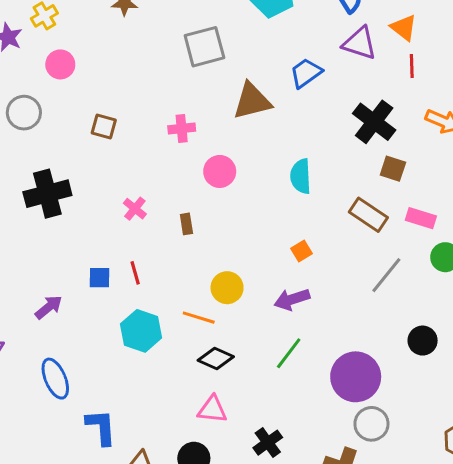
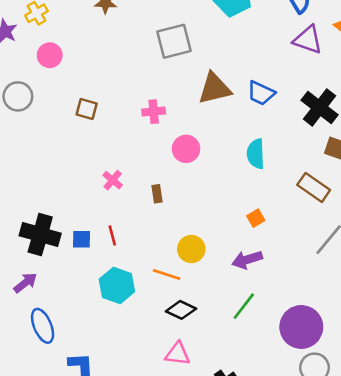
blue trapezoid: (306, 73) -> (261, 93), moved, turned -120
black cross: (47, 194) -> (40, 235), moved, turned 30
purple arrow: (49, 307) -> (25, 283), moved

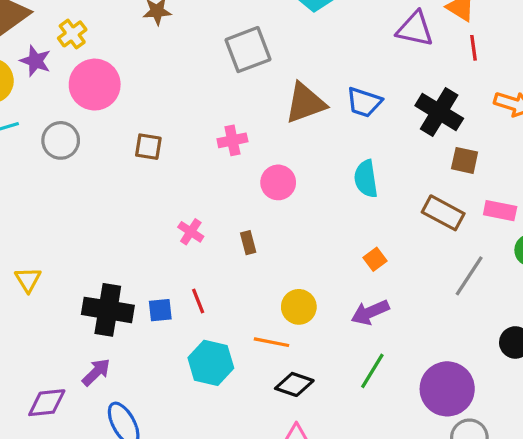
pink circle: (50, 55) -> (95, 85), size x1.6

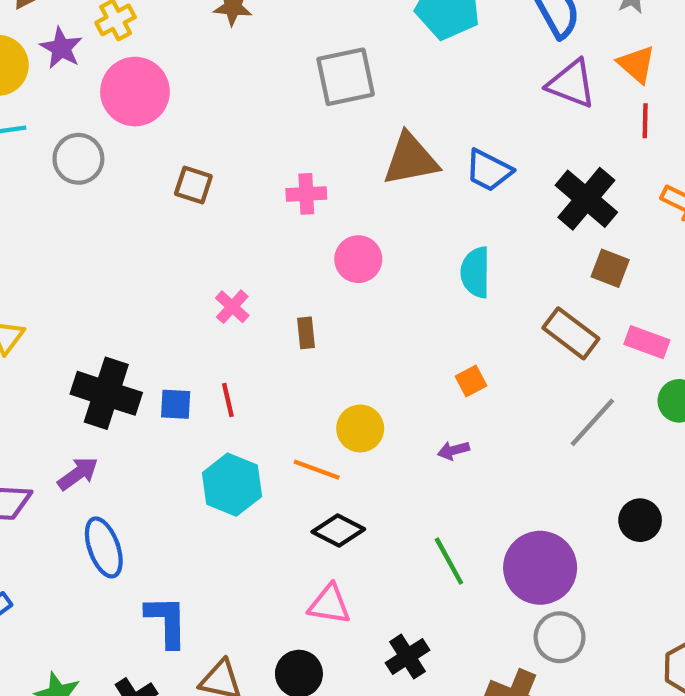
purple arrow: (370, 312) -> (453, 450), size x0.6
green line: (372, 371) -> (449, 561), moved, turned -69

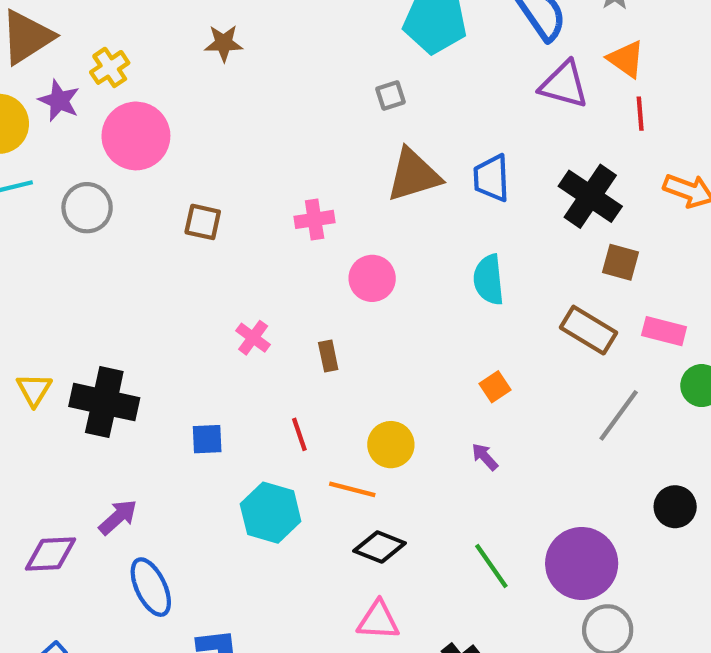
gray square: (346, 77) -> (391, 95), moved, size x0.5
blue trapezoid: (489, 170) -> (491, 178), turned 66
black cross: (106, 393) -> (104, 402), moved
red line: (228, 400) -> (299, 434), moved
purple arrow: (453, 450) -> (485, 457), turned 68

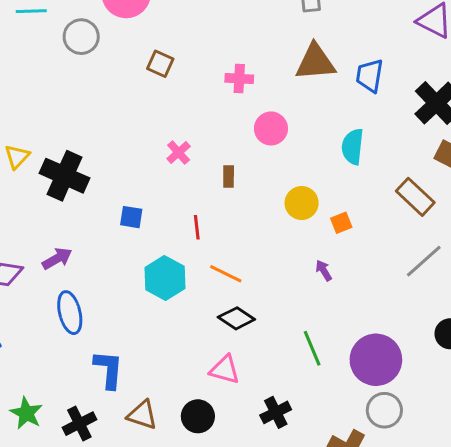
yellow circle: (391, 445) -> (302, 203), moved

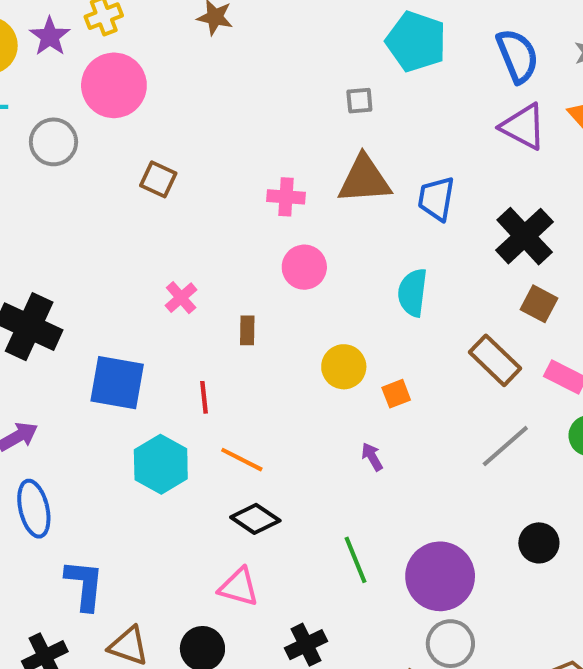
pink cross: (239, 79) -> (286, 197), moved
blue square: (131, 217) -> (117, 383), size x1.8

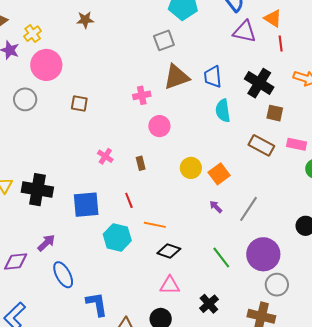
gray square: (359, 101) -> (164, 40), size x1.5
cyan semicircle: (413, 293) -> (223, 111), moved
orange square: (396, 394) -> (219, 174), size x1.5
gray line: (505, 446) -> (249, 209), moved

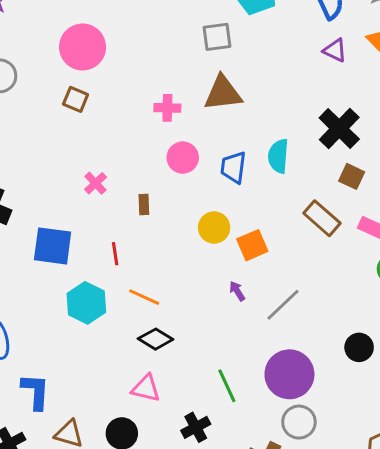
purple triangle: (245, 32) -> (335, 50), size x0.7
pink circle: (46, 65) -> (83, 47), moved
blue trapezoid: (213, 77) -> (233, 167), moved
green line: (221, 257) -> (227, 386), moved

